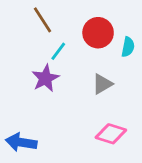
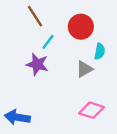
cyan semicircle: (128, 47) -> (100, 51), moved
purple star: (45, 78) -> (37, 64), turned -30

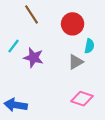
cyan line: (48, 42) -> (14, 46), moved

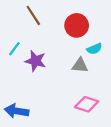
cyan semicircle: (89, 46) -> (94, 49), turned 56
gray triangle: (76, 62) -> (80, 65), turned 35

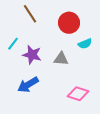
gray triangle: (80, 65) -> (61, 59), moved
blue arrow: (17, 111) -> (28, 85), moved, turned -40

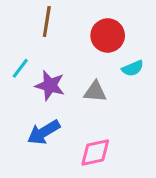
brown line: (30, 14) -> (47, 21), turned 42
pink diamond: (78, 94) -> (95, 153), moved, turned -30

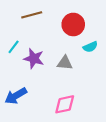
brown line: (47, 21) -> (32, 15), turned 66
blue arrow: (44, 132) -> (16, 96), moved

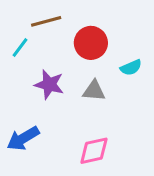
red circle: (73, 24) -> (91, 43), moved
cyan line: (14, 47) -> (20, 48), moved

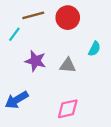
red circle: (91, 43) -> (68, 18), moved
cyan semicircle: (131, 68) -> (94, 49), turned -40

